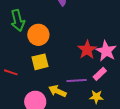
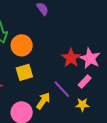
purple line: (77, 80) -> (62, 89), turned 54
yellow arrow: (57, 91) -> (43, 101), turned 102

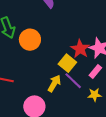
yellow square: (24, 72) -> (67, 63), moved, turned -30
yellow arrow: (43, 101) -> (54, 83), moved

